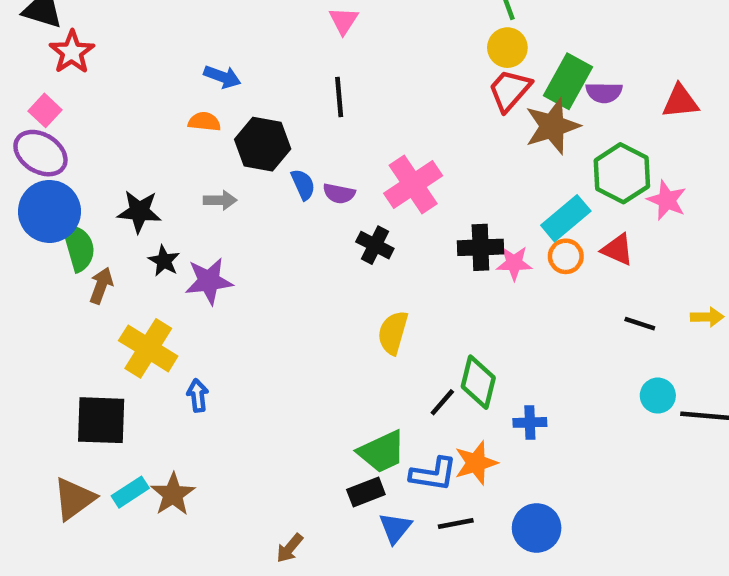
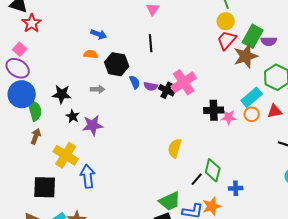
black cross: (375, 245) -> (167, 90), moved
red triangle: (617, 250) -> (275, 111), turned -35
brown arrow: (101, 286) -> (36, 136), moved
blue arrow: (198, 396) -> (88, 176), size x1.6

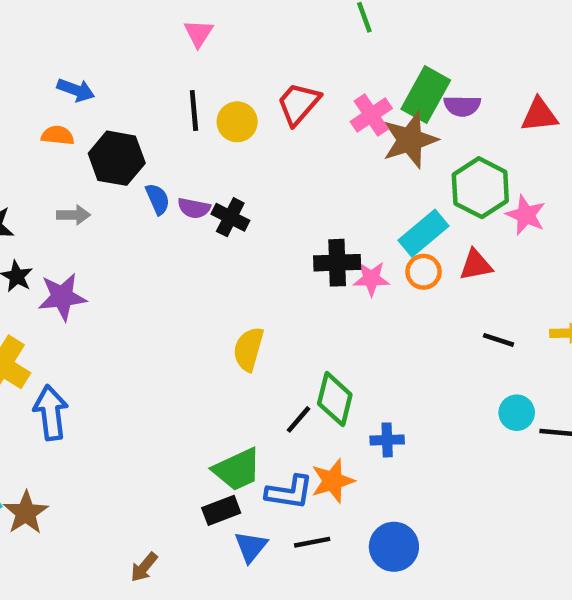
yellow circle: (226, 21) -> (237, 122), moved
red trapezoid: (227, 40) -> (298, 104), moved
pink cross: (184, 82) -> (371, 115), moved, size x0.7

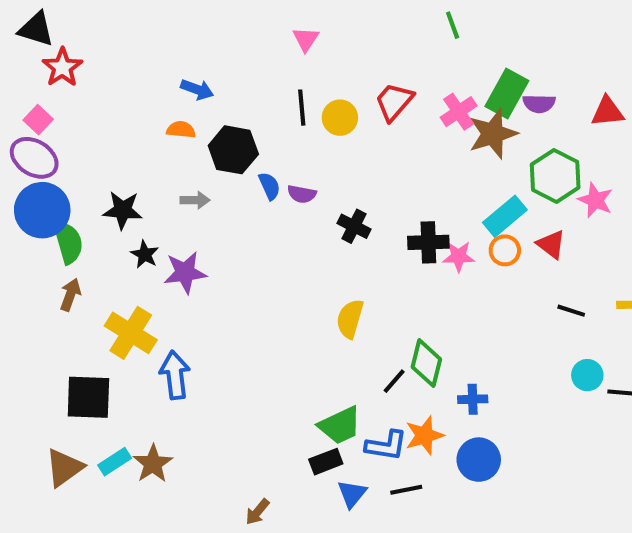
black cross: (230, 217) -> (354, 226), moved
red triangle: (476, 265) -> (551, 244), turned 48
blue circle: (394, 547) -> (479, 460), moved

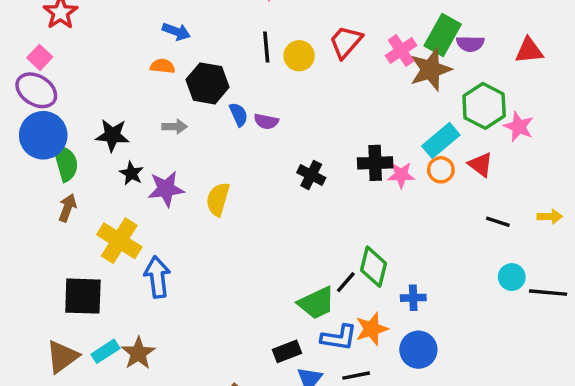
black cross: (354, 226) -> (311, 175), moved
yellow semicircle: (350, 319) -> (218, 199), moved
green trapezoid: (340, 425) -> (316, 303), moved

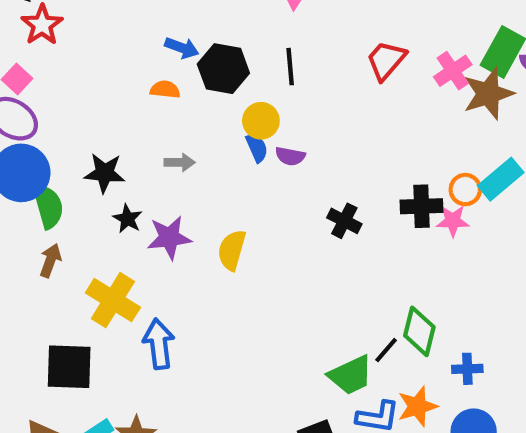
yellow circle: (299, 56) -> (261, 121), moved
black hexagon: (207, 83) -> (223, 69), moved
orange circle: (441, 170) -> (465, 190), moved

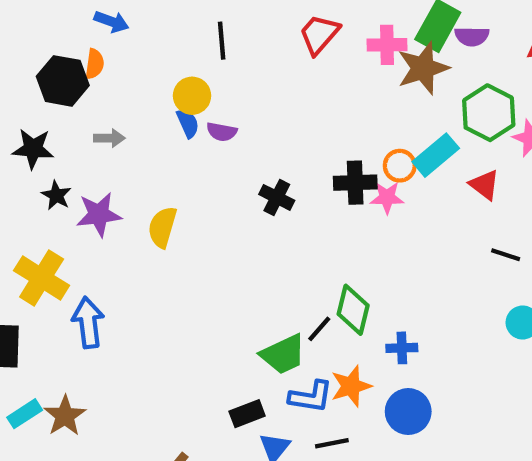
black hexagon: (223, 69) -> (63, 81), moved
pink cross: (453, 71) -> (387, 45), turned 33
orange semicircle: (165, 89) -> (95, 64), turned 92

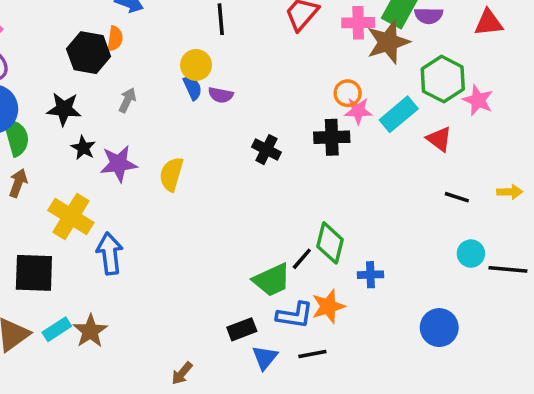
gray arrow: (109, 138) -> (127, 100), turned -65
orange circle: (400, 166) -> (348, 93), moved
pink star: (387, 197) -> (358, 111), moved
blue circle: (408, 412) -> (439, 328), moved

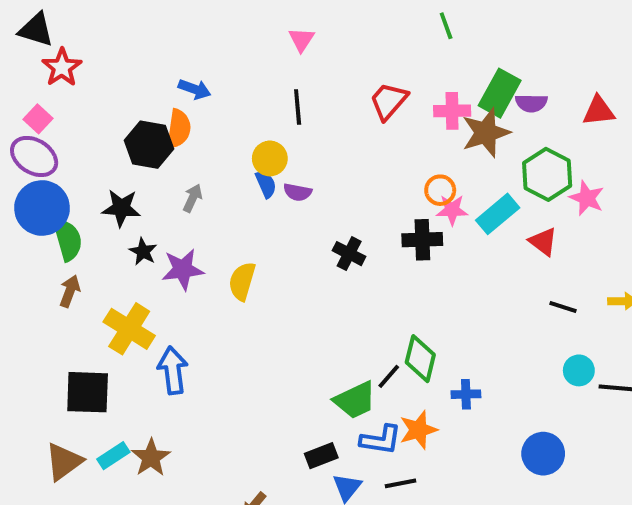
orange semicircle: (115, 39) -> (179, 129), size x1.4

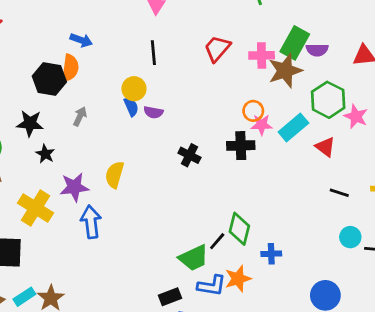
purple star: (183, 269) -> (74, 187), moved
blue arrow: (173, 370) -> (91, 222), moved

